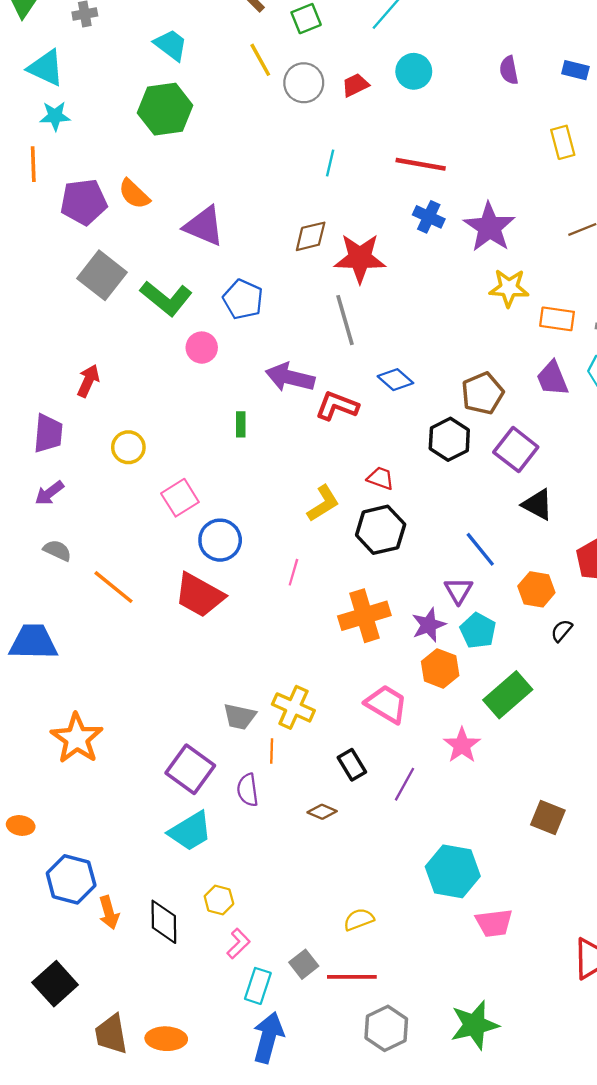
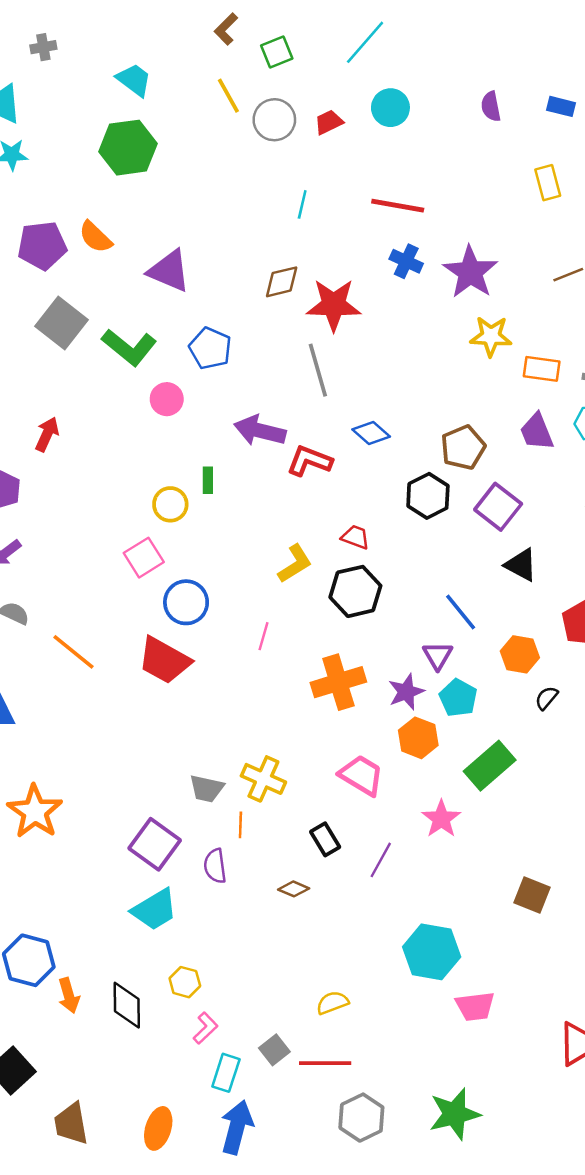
yellow circle: (128, 447) -> (170, 504), moved
orange ellipse: (166, 1039) -> (158, 1128), moved, turned -75

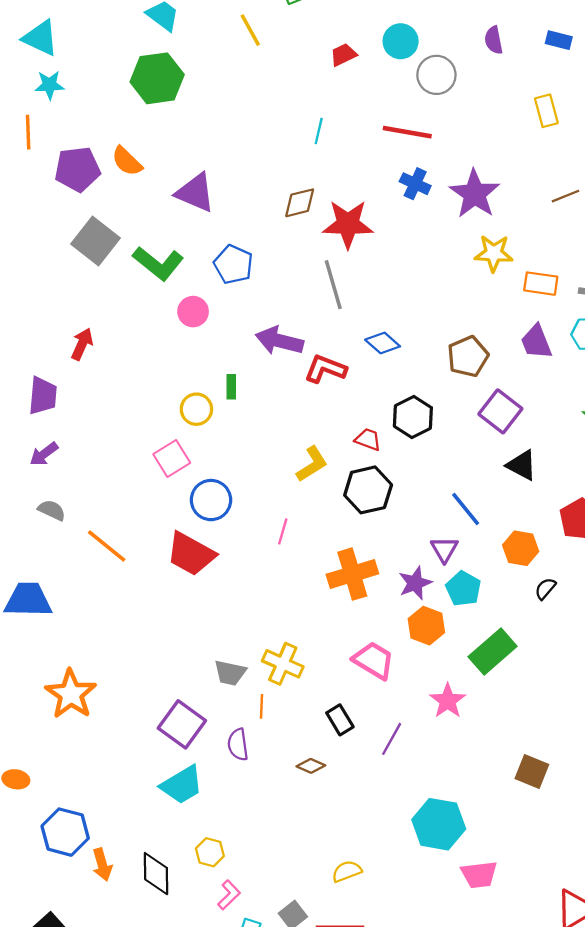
gray circle: (274, 120) -> (436, 75), moved
black hexagon: (428, 496) -> (413, 417), moved

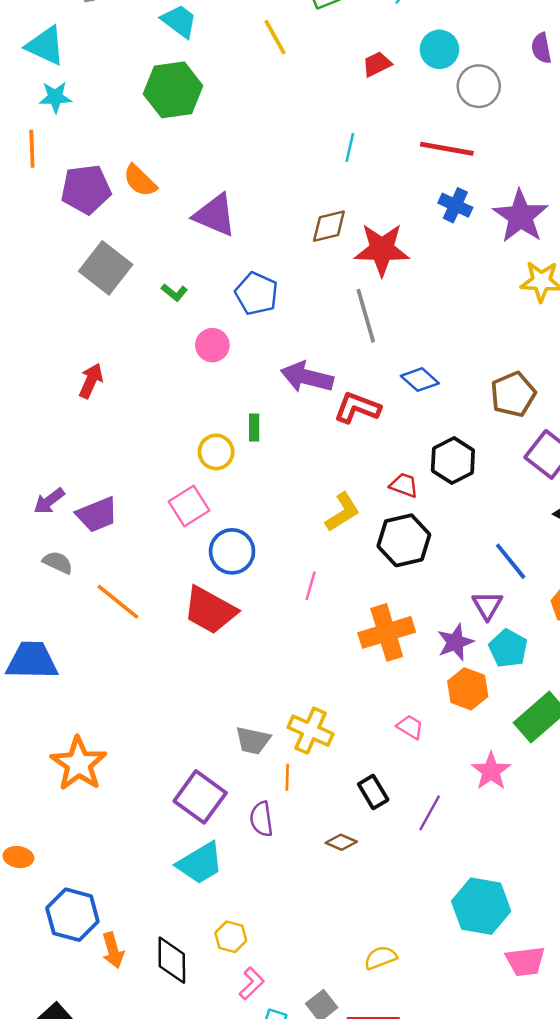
green L-shape: (158, 263) -> (174, 292), size x0.5
purple trapezoid: (43, 396) -> (97, 515), moved, turned 63
pink trapezoid: (374, 660) -> (410, 727), size x0.6

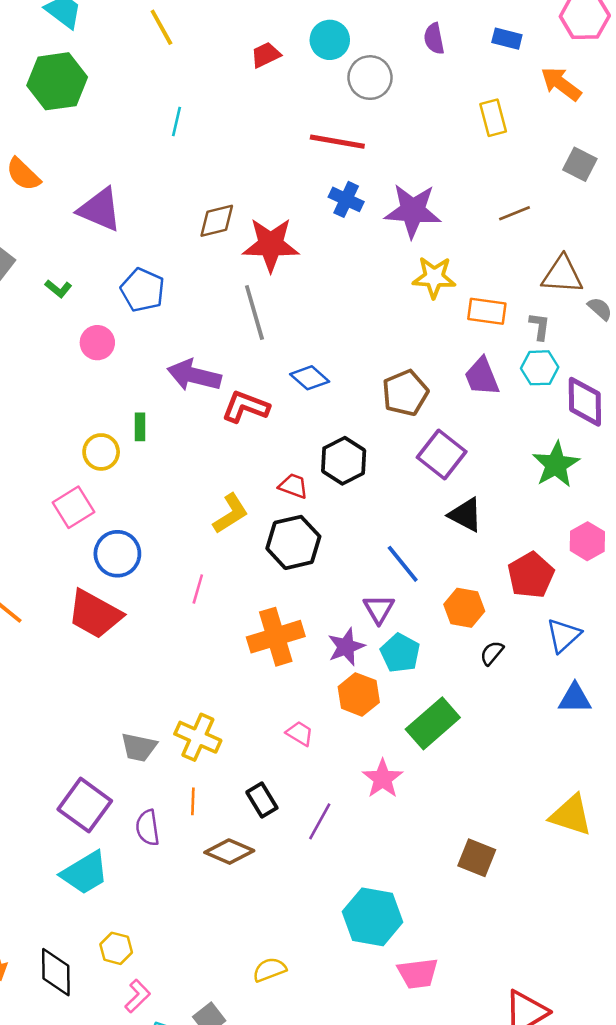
cyan line: (350, 148) -> (176, 122), moved
purple star: (520, 216) -> (413, 211), turned -30
orange line: (287, 777) -> (193, 801), moved
brown diamond: (341, 842) -> (229, 852), size x1.5

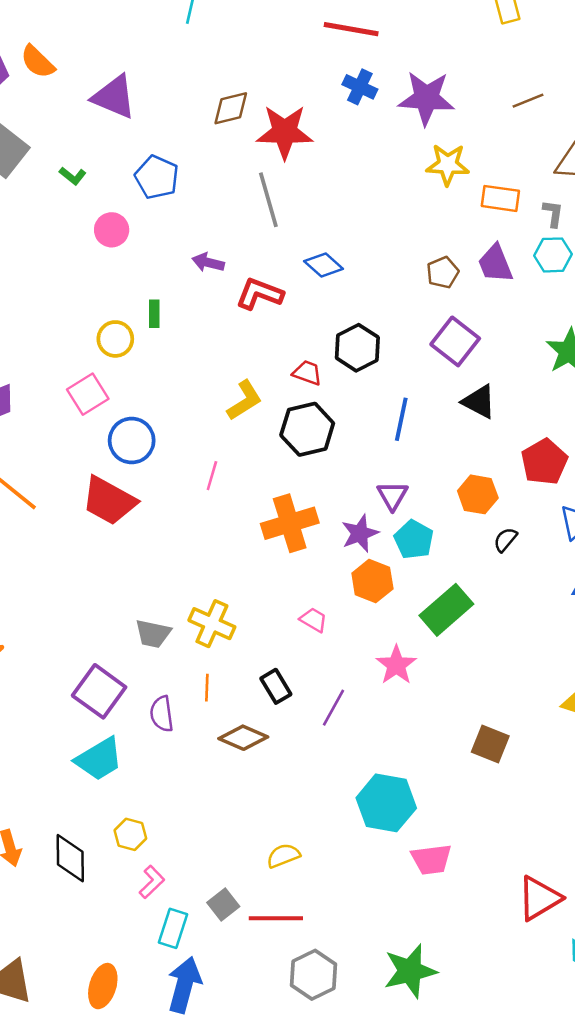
purple arrow: (194, 375) -> (208, 262), size x0.6
brown pentagon: (405, 393) -> (443, 272), moved, size x0.7
blue line: (403, 564) -> (401, 419), moved, turned 51

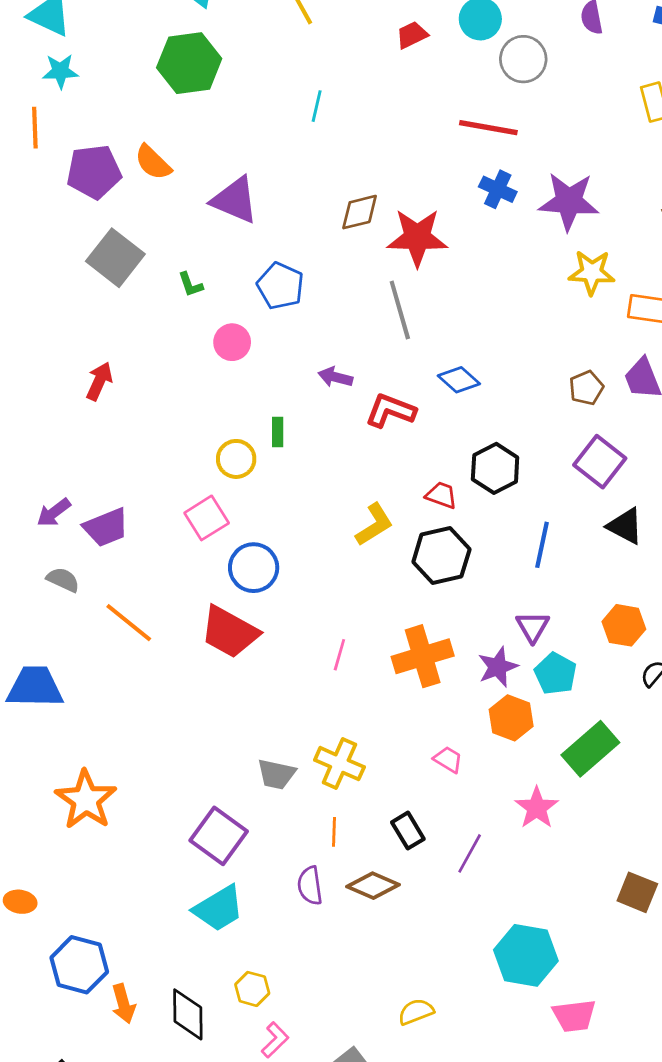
green L-shape: (73, 176) -> (191, 285), turned 32
pink line: (212, 476) -> (339, 655), moved
purple semicircle: (162, 714) -> (310, 886), moved

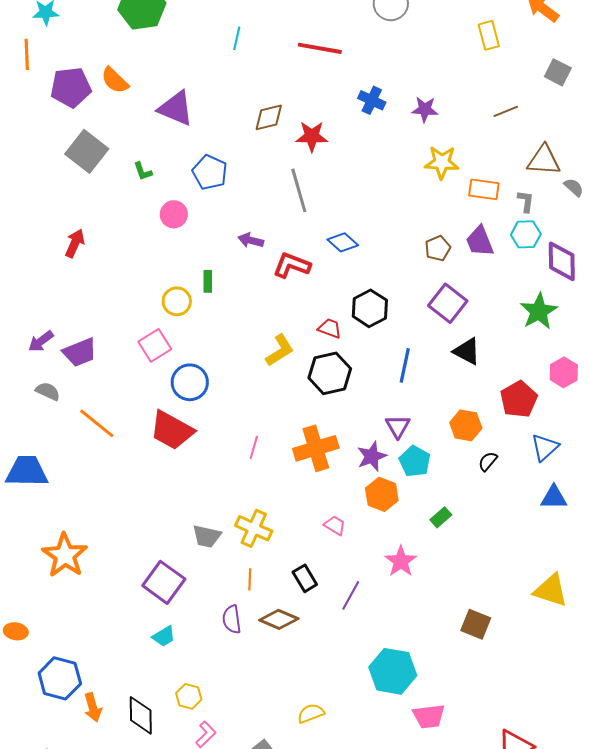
red line: (488, 128) -> (320, 48), moved
purple star: (569, 201) -> (425, 109), size x0.6
red star: (417, 238) -> (312, 136), size x0.7
green rectangle: (590, 749) -> (441, 517), size x0.5
cyan trapezoid: (219, 908) -> (164, 636), size x0.6

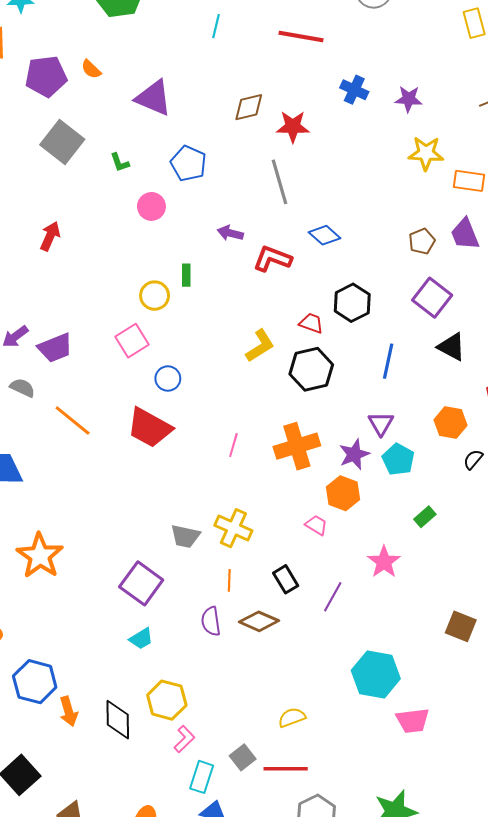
orange semicircle: (115, 80) -> (91, 69), size x0.7
blue circle: (190, 382) -> (168, 379), size x0.7
orange hexagon: (382, 494) -> (343, 493), moved
yellow hexagon: (189, 696) -> (167, 700), size x1.5

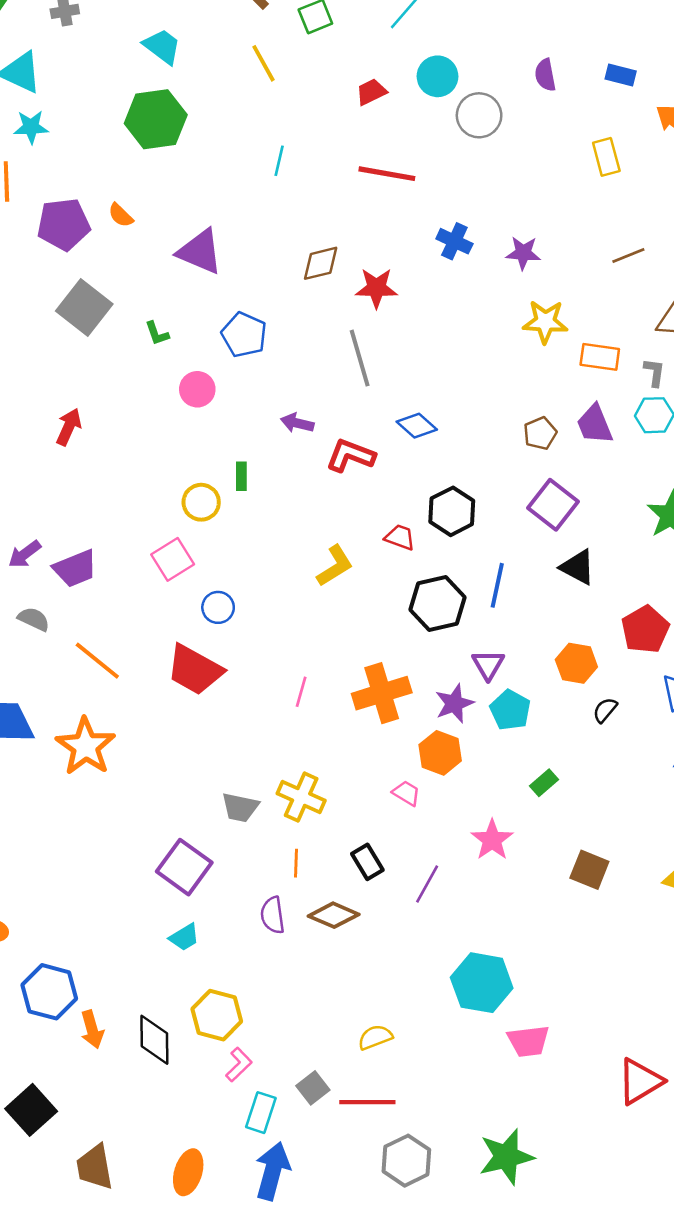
black hexagon: (311, 369) -> (438, 604), moved
orange star: (40, 556) -> (86, 746), moved
brown square: (461, 626) -> (589, 870), moved

